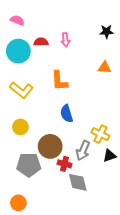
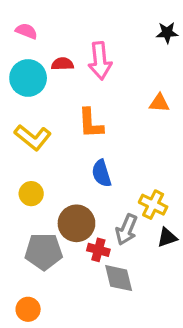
black star: (107, 32) -> (167, 33), moved
pink arrow: (66, 40) -> (100, 61), size x1.6

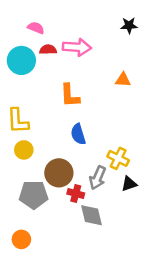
pink semicircle: (26, 31) -> (36, 28), moved
pink arrow: (100, 61) -> (77, 47), turned -80
yellow L-shape: (33, 137) -> (18, 121), moved, turned 48

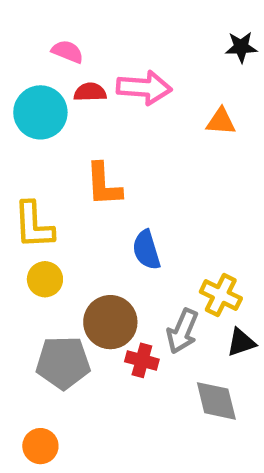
orange triangle: (123, 80) -> (221, 121), moved
orange L-shape: (70, 96) -> (104, 185), moved
gray diamond: (92, 215) -> (216, 401), moved

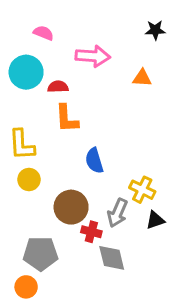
red semicircle: (90, 92) -> (58, 87), moved
gray pentagon: (63, 363) -> (41, 254), moved
gray diamond: (216, 401) -> (112, 258), moved

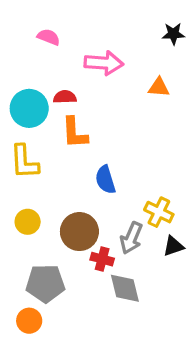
cyan circle: (26, 72) -> (29, 108), moved
yellow circle: (29, 180) -> (28, 222), moved

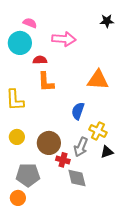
orange triangle: (159, 87) -> (98, 80), moved, size x1.6
cyan circle: (29, 108) -> (20, 43), moved
blue semicircle: (105, 180) -> (78, 111), moved, turned 36

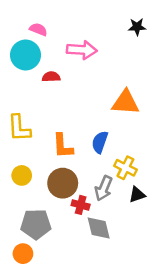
orange L-shape: (46, 82) -> (63, 146), moved

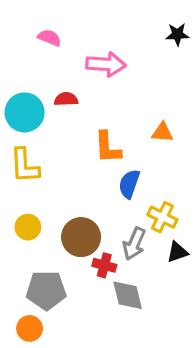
cyan circle: (26, 55) -> (25, 112), moved
orange triangle: (125, 102) -> (162, 132), size x0.6
orange L-shape: (63, 146) -> (108, 147), moved

